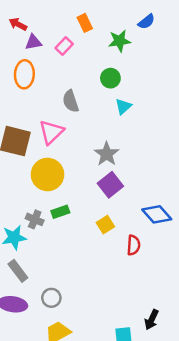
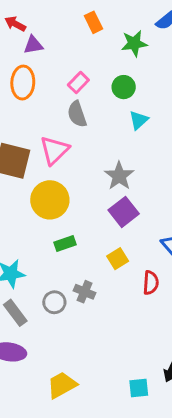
pink rectangle: (64, 46) -> (78, 83), moved
gray cross: (35, 219) -> (84, 292), moved
gray circle: (51, 298) -> (54, 302), moved

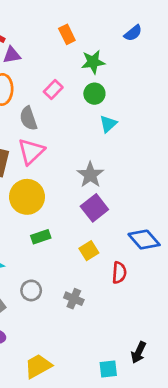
green star: (134, 43) -> (93, 62), moved
gray semicircle: (77, 114) -> (28, 118), moved
gray cross: (84, 292) -> (74, 299), moved

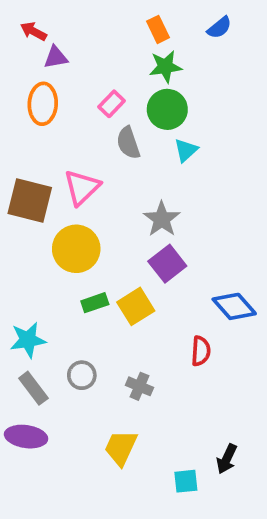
orange rectangle: (67, 34) -> (158, 29), moved
green circle: (94, 94) -> (167, 109), size x1.4
gray semicircle: (28, 118) -> (128, 143), moved
yellow square: (89, 251) -> (136, 306), moved, size x1.4
yellow trapezoid: (38, 366) -> (121, 448), moved, turned -36

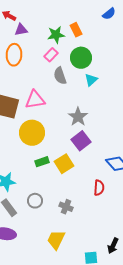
orange rectangle: (158, 29) -> (76, 30), moved
green star: (165, 67) -> (56, 35), moved
pink triangle: (82, 187) -> (35, 100), turned 35

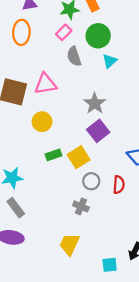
yellow circle: (32, 133) -> (42, 122), size x0.7
gray circle: (35, 201) -> (91, 181), moved

